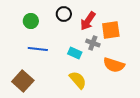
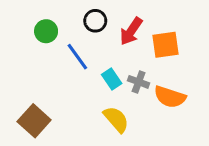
gray cross: (93, 43) -> (139, 82), moved
blue line: (38, 49) -> (77, 57), moved, turned 48
cyan rectangle: (75, 53) -> (112, 79), turned 32

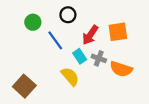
red arrow: (131, 31) -> (90, 35), moved
yellow semicircle: (116, 119) -> (70, 76), moved

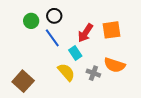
black circle: (68, 15) -> (54, 16), moved
gray cross: (99, 58) -> (93, 73), moved

